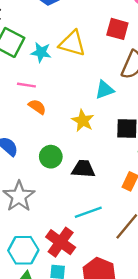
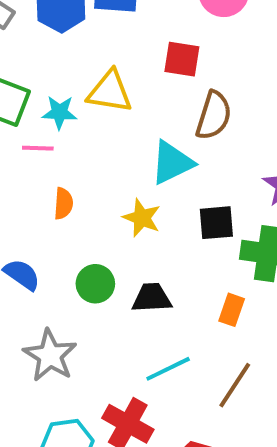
pink line: (26, 85) -> (38, 148), moved
cyan triangle: (105, 90) -> (172, 163), size x1.4
orange semicircle: (37, 107) -> (63, 204), turned 66

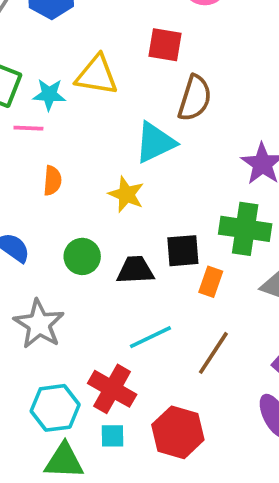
black square: (216, 223) -> (183, 251), moved

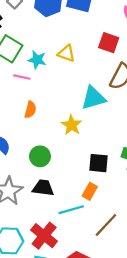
yellow triangle: (97, 75) -> (66, 53), size x0.7
black trapezoid: (135, 270) -> (43, 188), moved
orange rectangle: (211, 282) -> (90, 191), moved

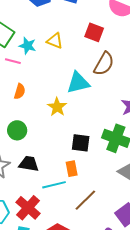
green circle: (40, 156) -> (17, 130), moved
orange rectangle: (90, 191) -> (72, 169), turned -42

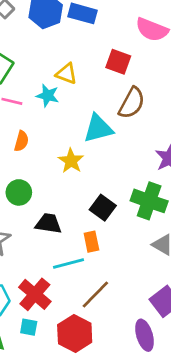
cyan star: (28, 46) -> (48, 96), moved
black square: (81, 143) -> (103, 208), turned 30
black trapezoid: (29, 164) -> (48, 223), moved
brown line: (85, 200) -> (95, 294), moved

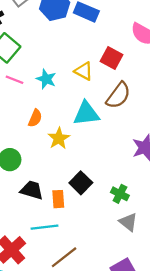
yellow triangle: (67, 74) -> (84, 71), moved
orange semicircle: (21, 141) -> (35, 118), moved
green cross: (149, 201) -> (120, 194), moved, size x0.6
orange rectangle: (91, 242) -> (58, 199), moved

